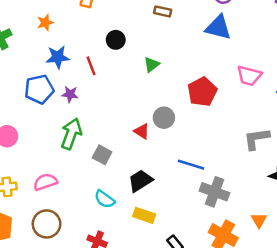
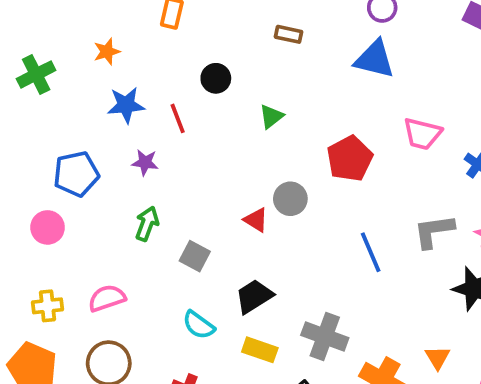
blue pentagon: (39, 89) -> (76, 174), moved
green arrow: (71, 134) -> (147, 224), size x0.7
blue line: (191, 165) -> (371, 252), moved, turned 50
gray cross: (215, 192) -> (325, 336), moved

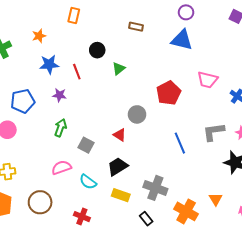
green triangle: (271, 117) -> (119, 69), moved
red triangle: (256, 220) -> (120, 135), moved
pink semicircle: (107, 298) -> (61, 168), moved

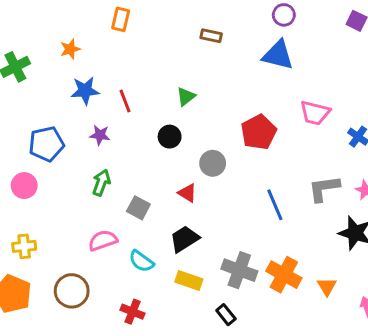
black circle: (97, 50) -> (170, 137), moved
orange cross: (186, 211) -> (284, 275), moved

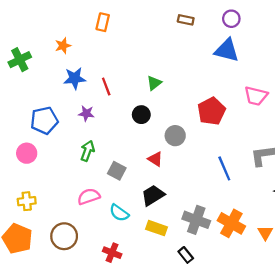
brown rectangle: (211, 36) -> (186, 20), moved

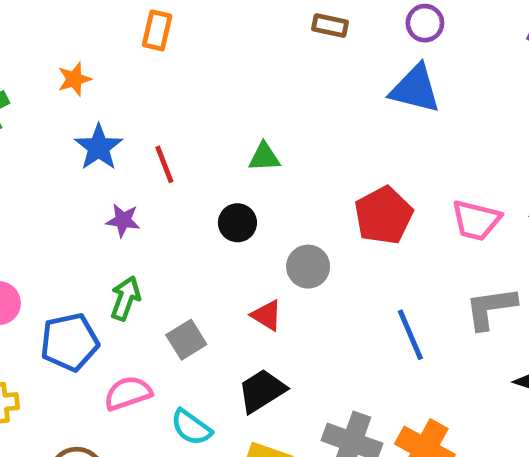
blue star: (75, 78) -> (99, 147), turned -30
green triangle: (154, 83) -> (264, 157), turned 35
pink trapezoid: (256, 96) -> (476, 220), moved
blue pentagon: (44, 120) -> (69, 342), moved
gray square: (117, 171) -> (186, 340), turned 30

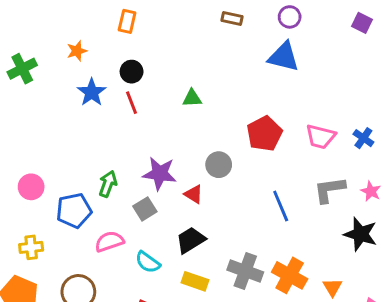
purple star: (123, 220) -> (160, 174), moved, size x1.6
black circle: (237, 223) -> (132, 72), moved

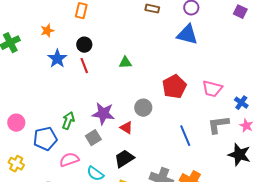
blue cross: (363, 138) -> (241, 103), moved
yellow cross: (31, 247) -> (16, 164), turned 35

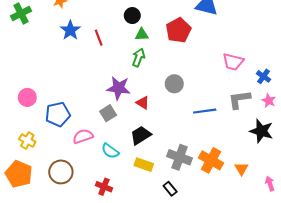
black circle: (84, 45) -> (132, 16), moved
red pentagon: (174, 87) -> (178, 30), moved
gray circle: (143, 108) -> (174, 84), moved
green arrow: (68, 121) -> (139, 58), moved
blue line: (185, 136) -> (205, 111), turned -75

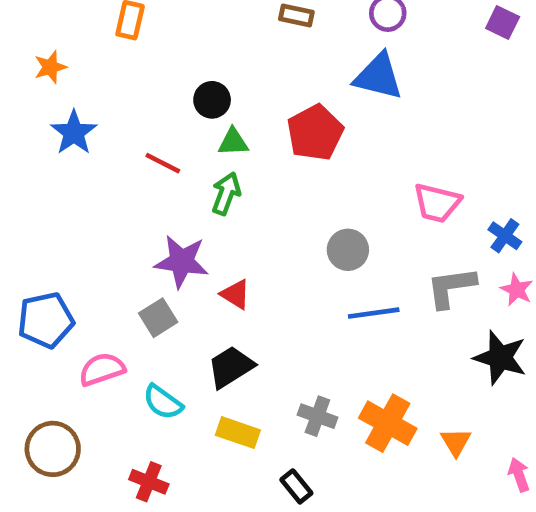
red line: (99, 38) -> (163, 163), moved, turned -42
gray circle: (174, 84) -> (348, 250), moved
gray cross: (180, 157) -> (317, 416), size x0.7

